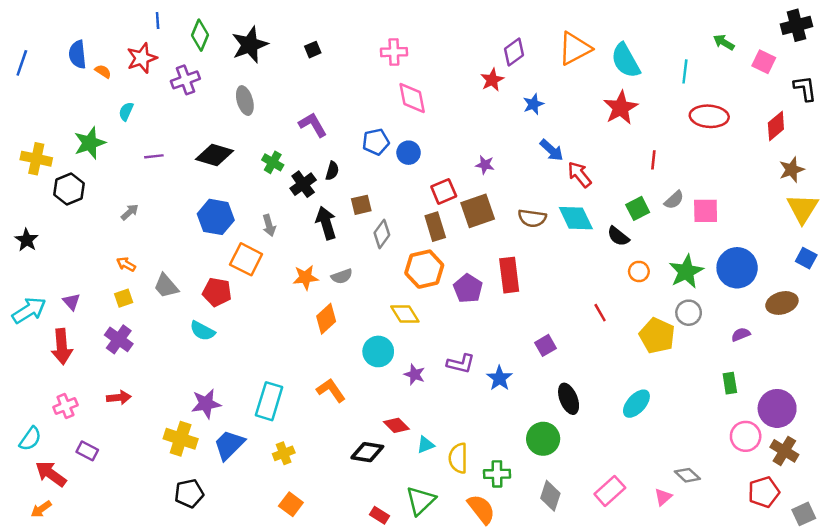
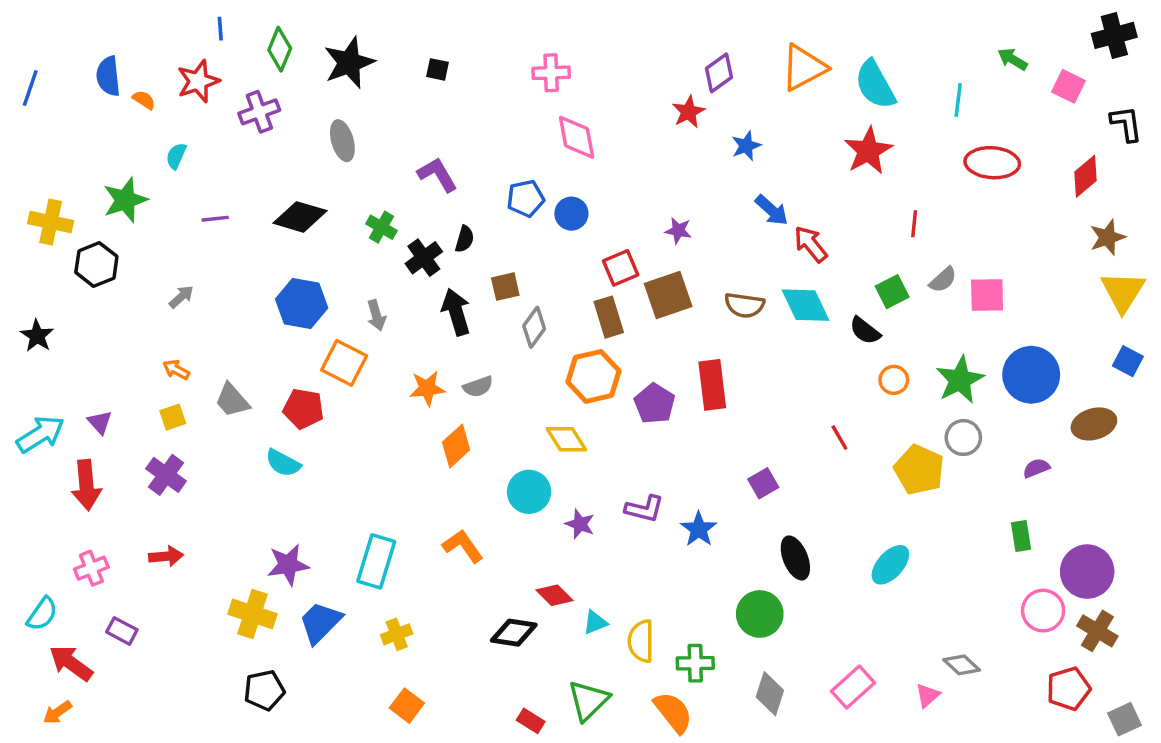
black square: (313, 50) -> (437, 69), turned 35

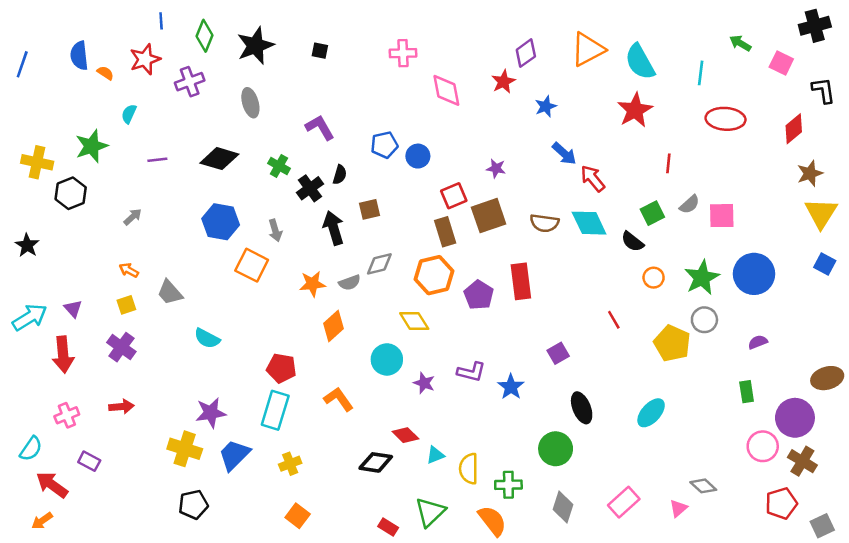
pink diamond: (577, 137) -> (446, 90), moved
gray diamond: (534, 327) -> (379, 264), moved, turned 40
red pentagon: (303, 409) -> (281, 368), moved
brown ellipse: (1094, 424) -> (827, 378), moved

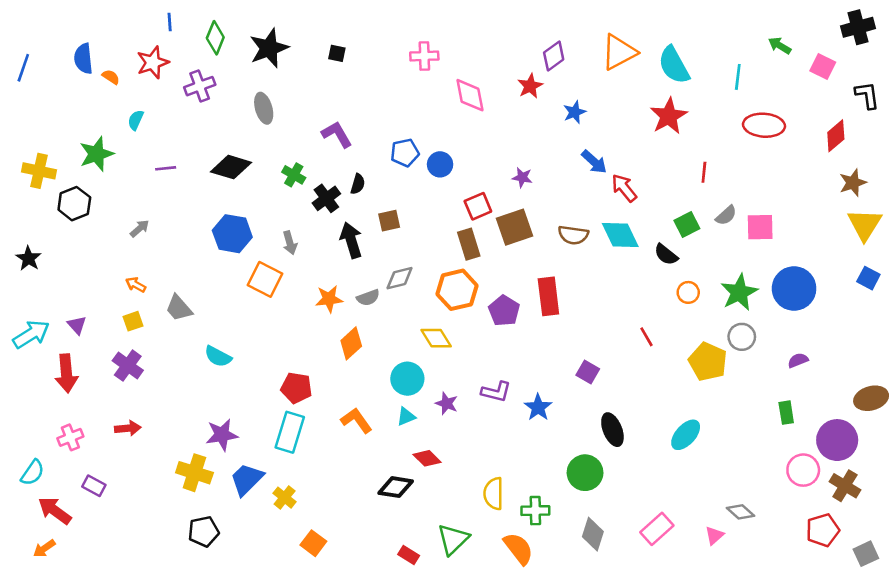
purple square: (558, 353) -> (588, 372), turned -30
cyan triangle: (435, 455) -> (406, 417), moved
yellow cross: (290, 464) -> (285, 498), moved, turned -30

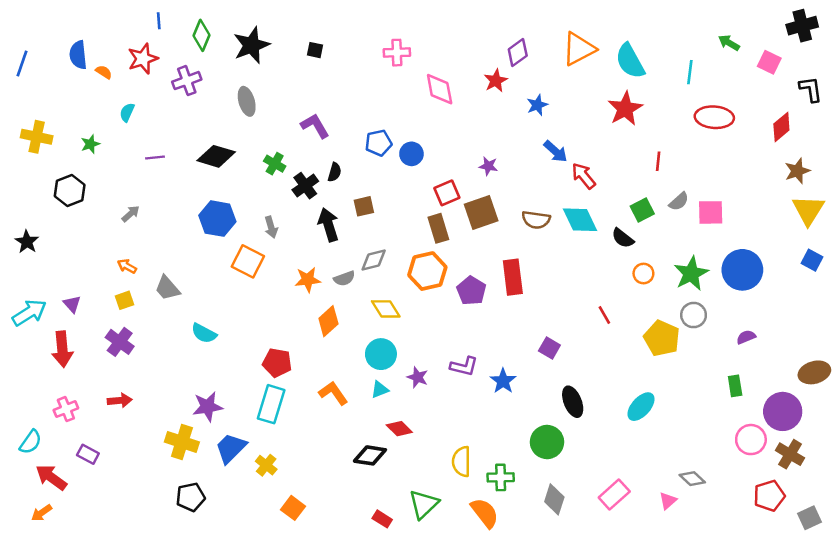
green star: (96, 154) -> (90, 144), size x0.6
yellow cross: (39, 171) -> (37, 137), moved
yellow diamond: (436, 338) -> (386, 309), moved

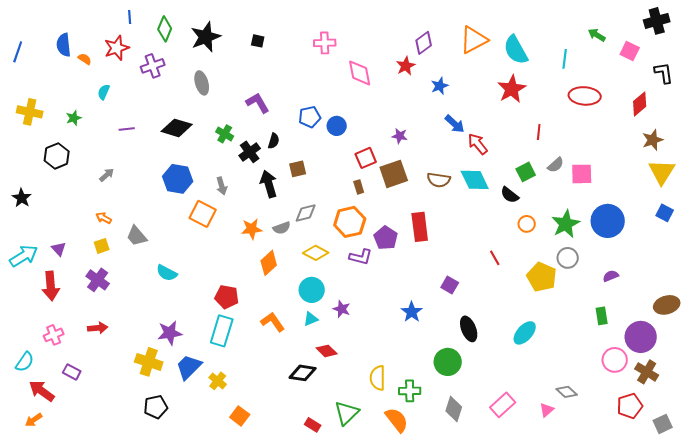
brown rectangle: (438, 228) -> (359, 187), size x0.6
yellow diamond: (386, 309) -> (316, 253), turned -30
purple L-shape: (464, 366) -> (361, 257), moved

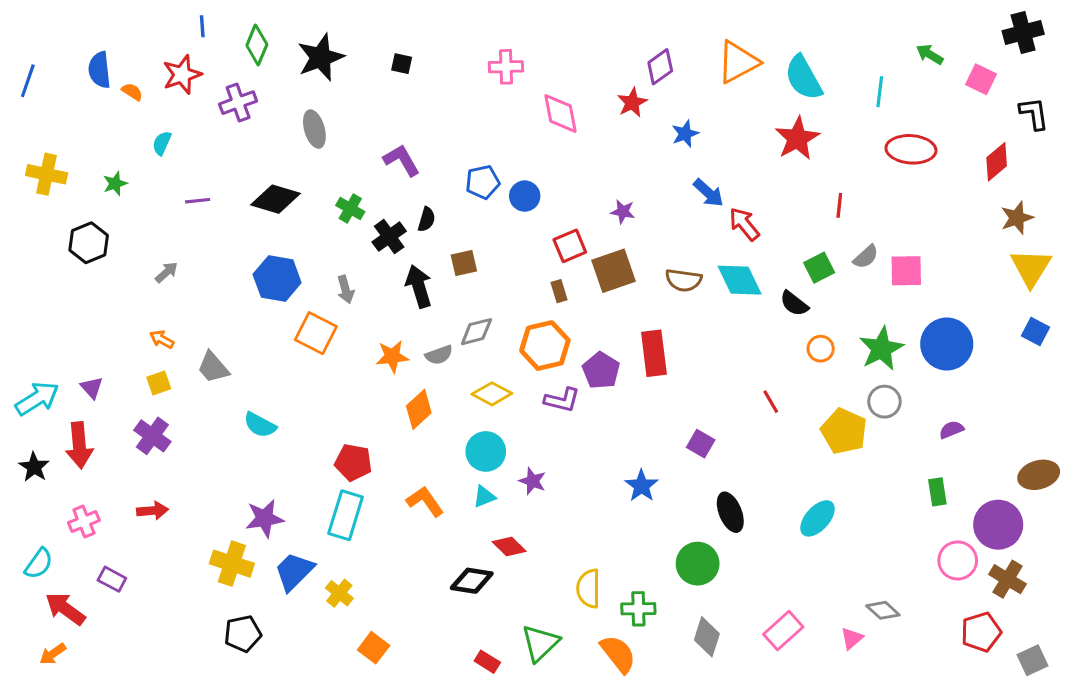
black star: (22, 198) -> (34, 467), moved

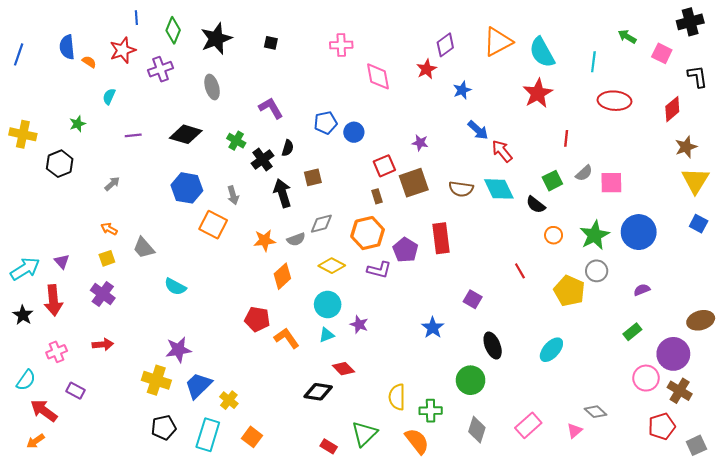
yellow cross: (47, 174) -> (23, 134), moved
red pentagon: (353, 462) -> (257, 319), moved
green rectangle: (937, 492) -> (632, 332), turned 60
cyan rectangle: (346, 515) -> (208, 435), moved

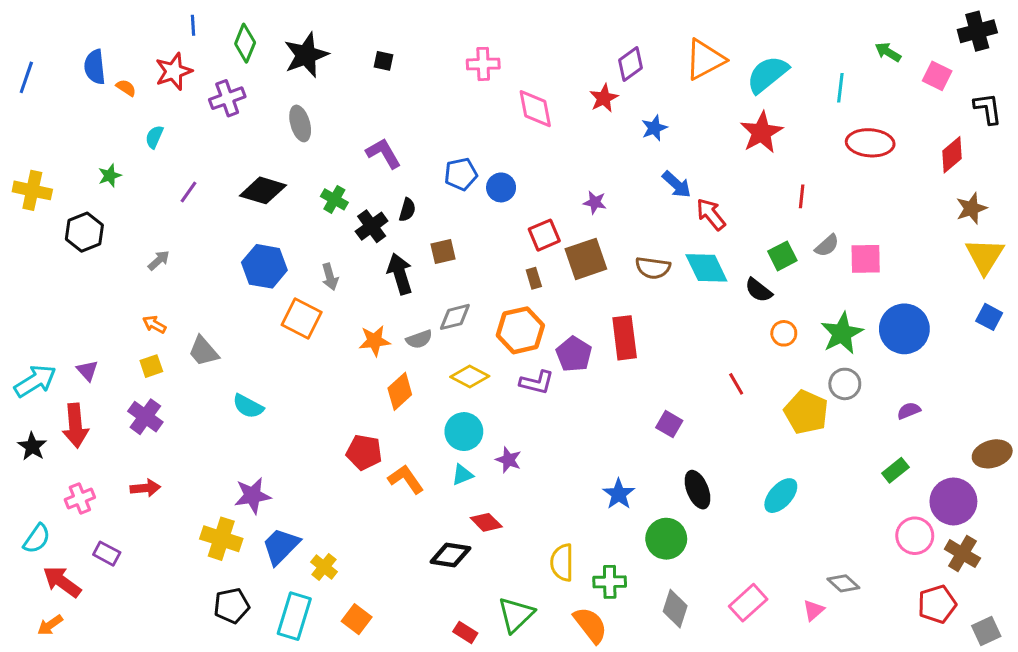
cyan semicircle: (542, 52) -> (767, 74), turned 80
purple line: (133, 135) -> (189, 192), turned -49
blue star: (433, 328) -> (619, 494), moved

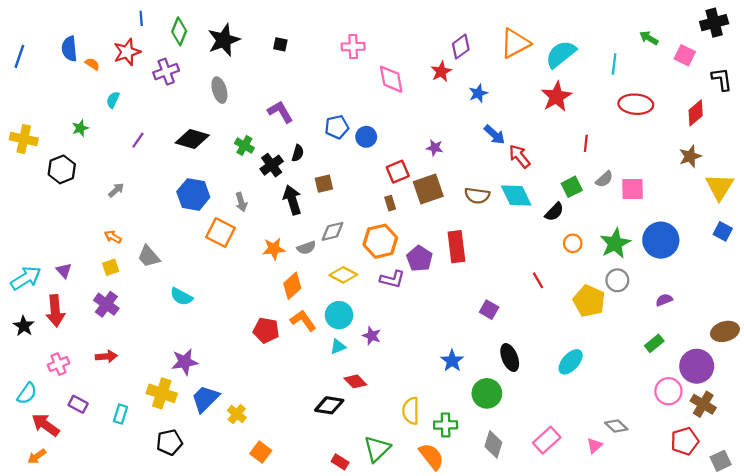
brown star: (971, 208) -> (690, 156), moved
black semicircle: (759, 290) -> (554, 212), turned -84
orange L-shape: (406, 479) -> (303, 321), moved
cyan rectangle: (294, 616) -> (120, 414), moved, size x0.6

